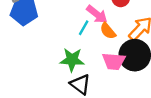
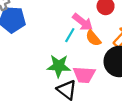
pink trapezoid: (114, 61) -> (84, 75), moved

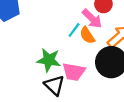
pink arrow: (83, 22) -> (92, 19), moved
cyan line: (70, 35) -> (74, 30), moved

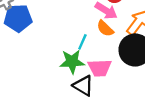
cyan line: (74, 30) -> (82, 42), moved

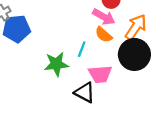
green star: (72, 62) -> (56, 64), moved

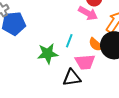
orange semicircle: (104, 35) -> (96, 45), moved
black triangle: (85, 93) -> (72, 78), turned -36

